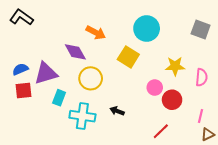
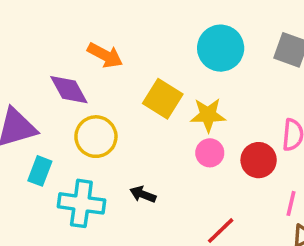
cyan circle: (147, 28) -> (221, 48), moved
yellow star: (175, 66) -> (208, 115), moved
red circle: (172, 100) -> (259, 160), moved

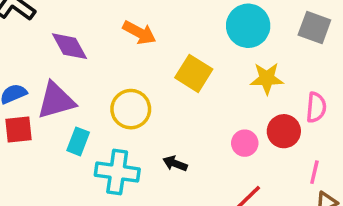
purple diamond: (69, 90) -> (70, 46), moved
yellow star: (208, 115) -> (267, 78), moved
pink circle: (210, 153) -> (245, 143), moved

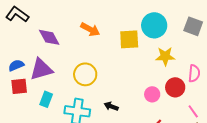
yellow square: (194, 73) -> (129, 39), moved, turned -35
cyan rectangle: (78, 141) -> (46, 99), moved
pink line: (314, 172) -> (193, 111), turned -48

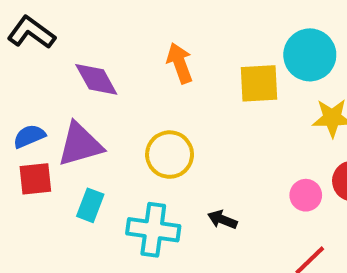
orange arrow: (90, 29) -> (180, 63), turned -138

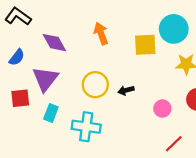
blue semicircle: (29, 136) -> (17, 57), moved, turned 150
purple triangle: (80, 144) -> (45, 79), turned -36
pink circle: (306, 195) -> (162, 109), moved
black arrow: (222, 220) -> (126, 90), moved, turned -35

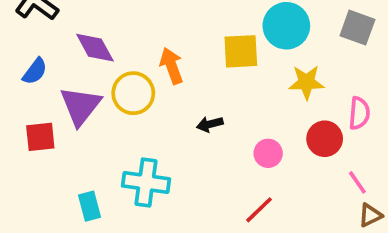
orange arrow: (101, 33) -> (172, 66), moved
yellow circle: (95, 85) -> (133, 93), moved
cyan rectangle: (51, 113) -> (90, 206), moved, turned -36
red line: (174, 144) -> (259, 210), moved

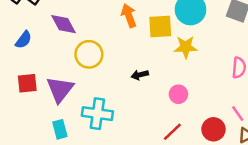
orange arrow: (172, 66) -> (129, 16), moved
yellow star: (306, 82) -> (186, 47), moved
purple triangle: (80, 106) -> (60, 89), moved
red circle: (325, 139) -> (213, 129), moved

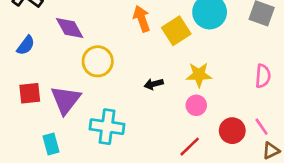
yellow square: (160, 26) -> (176, 31), turned -30
yellow star: (186, 47) -> (199, 75), moved
cyan rectangle: (60, 129) -> (51, 144), moved
red circle: (213, 129) -> (232, 131), moved

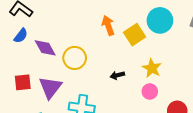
purple diamond: (70, 28) -> (45, 48), moved
blue semicircle: (26, 45) -> (21, 36), moved
yellow star: (199, 75) -> (152, 68), turned 30

